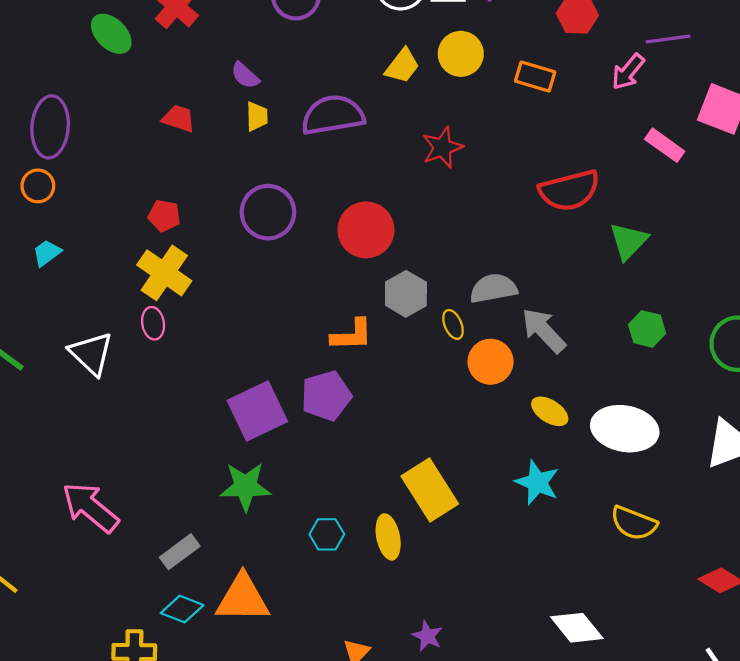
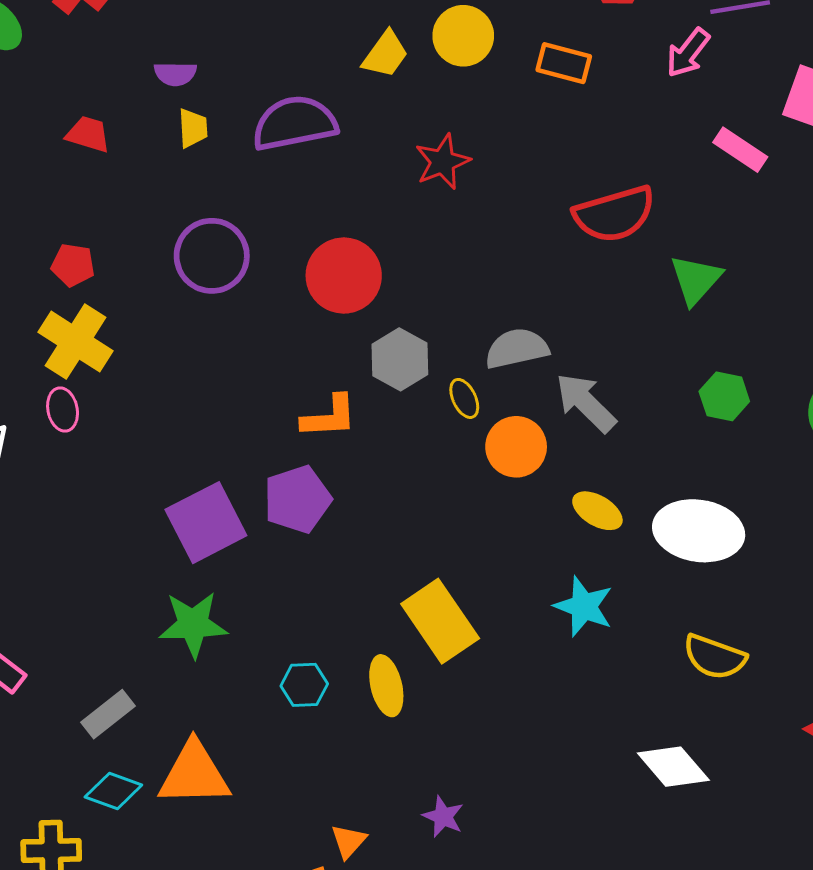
purple semicircle: (245, 75) -> (175, 74), turned -40
white diamond: (577, 628) -> (673, 767), moved

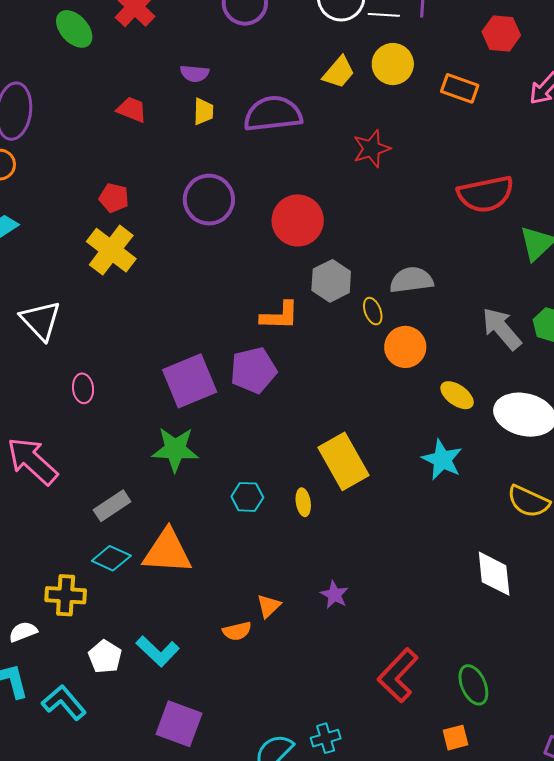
gray arrow: (586, 403) -> (502, 329), moved
pink ellipse: (63, 409) -> (83, 388), moved
yellow ellipse: (386, 686) -> (303, 502), size x0.7
white diamond: (673, 767) -> (494, 574), turned 30

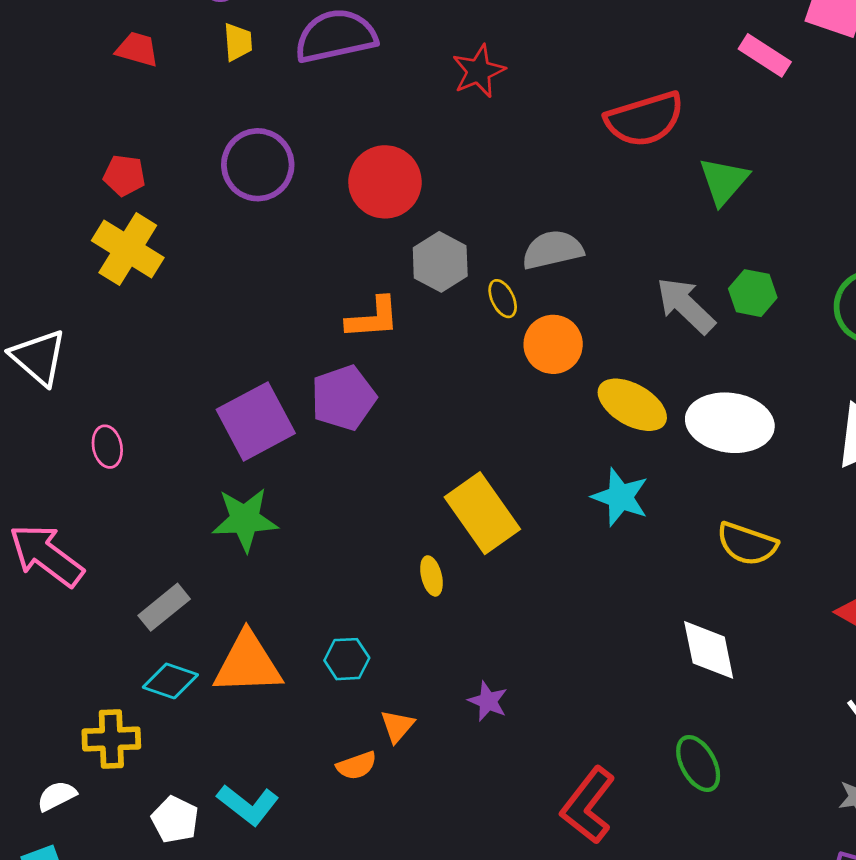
yellow ellipse: (457, 395) -> (632, 405), size x1.4
cyan hexagon: (247, 497) -> (347, 659), moved
green ellipse: (473, 685) -> (698, 763), moved

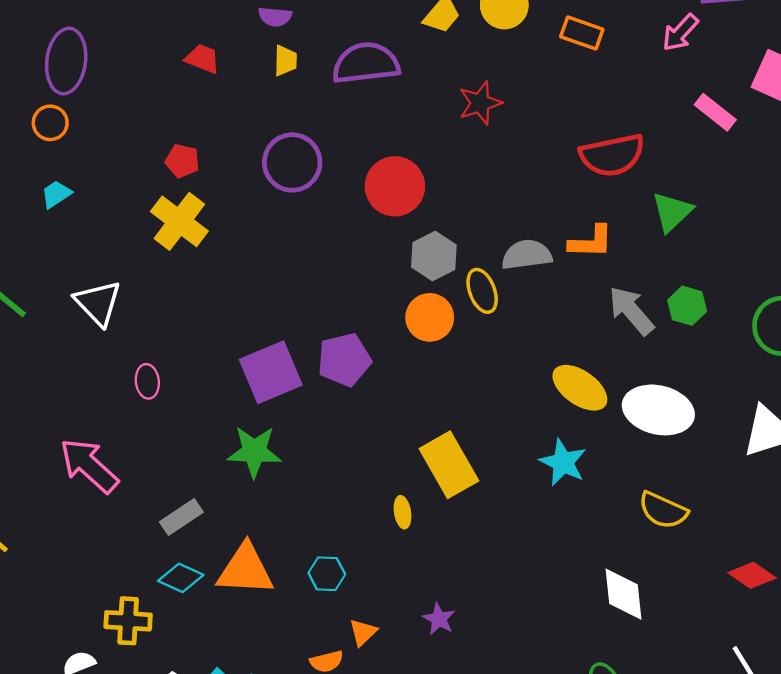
yellow ellipse: (503, 299) -> (482, 291), size x1.4
orange L-shape: (373, 318) -> (591, 242), moved
orange circle: (553, 344) -> (430, 317), moved

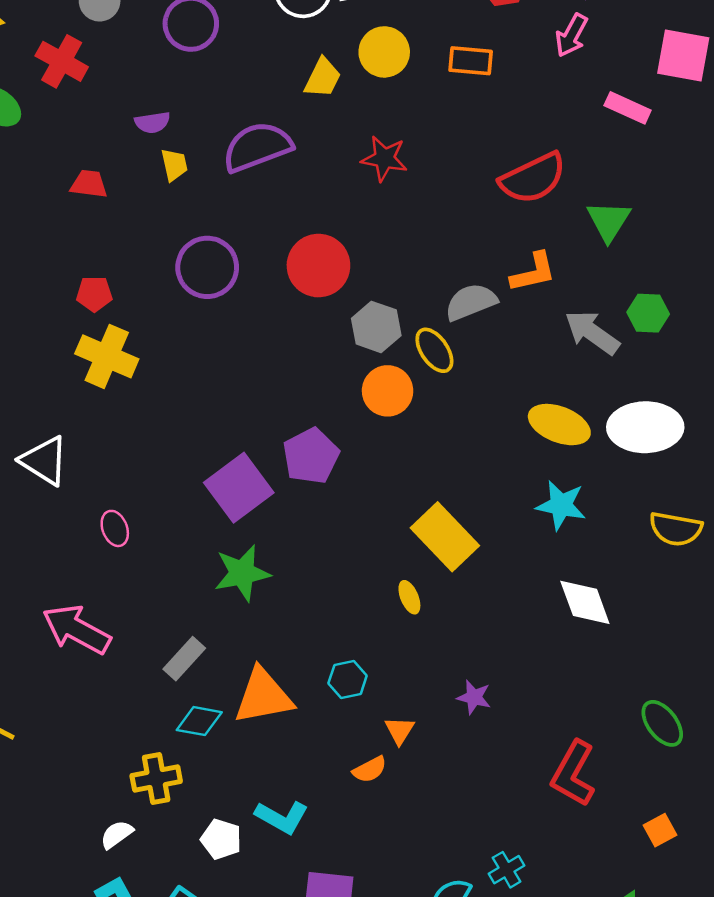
red star: (480, 103) -> (384, 158), turned -30
white diamond: (623, 594) -> (585, 602), moved

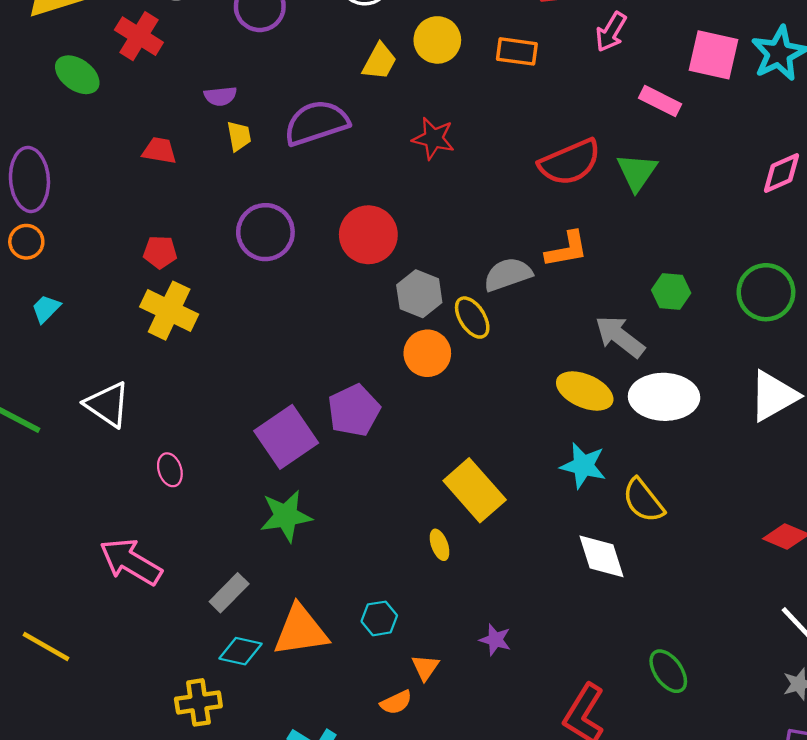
green triangle: (609, 221) -> (637, 172), moved
gray arrow: (592, 332) -> (620, 336), moved
yellow semicircle: (676, 529) -> (643, 500), moved, turned 39

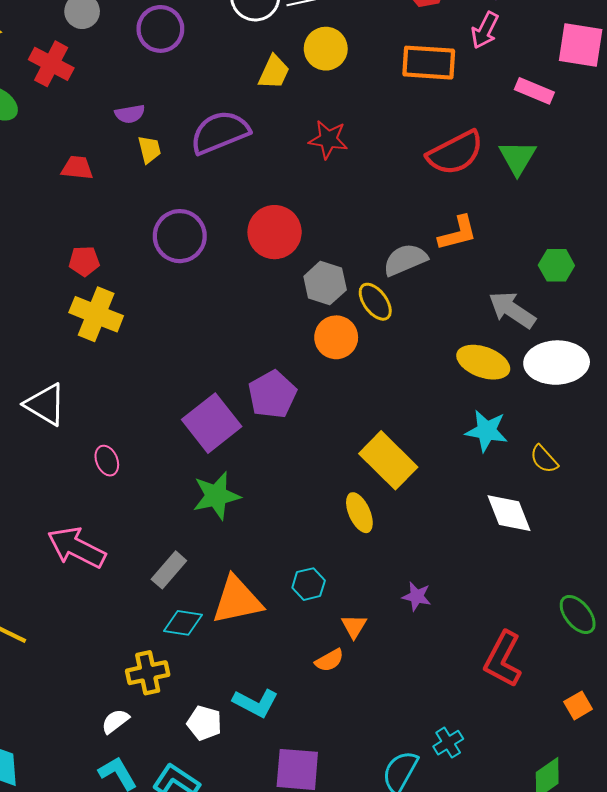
orange rectangle: (517, 51) -> (429, 63), moved, size x1.4
yellow semicircle: (643, 500) -> (544, 459), size x0.7
yellow ellipse: (440, 545) -> (359, 513), size x1.4

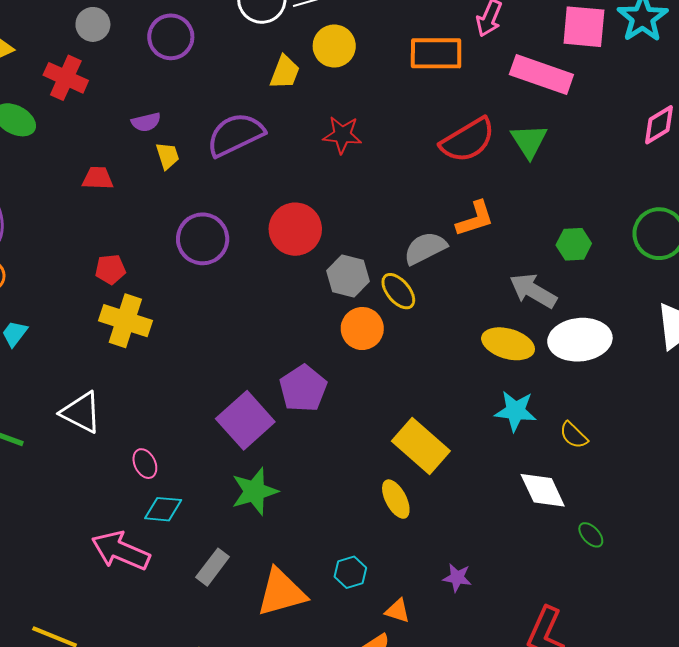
pink rectangle: (534, 91) -> (541, 75), size x1.6
green ellipse: (578, 614) -> (591, 535), moved, size x0.7
cyan diamond: (183, 623) -> (163, 509), moved
orange triangle: (354, 626) -> (398, 611), turned -40

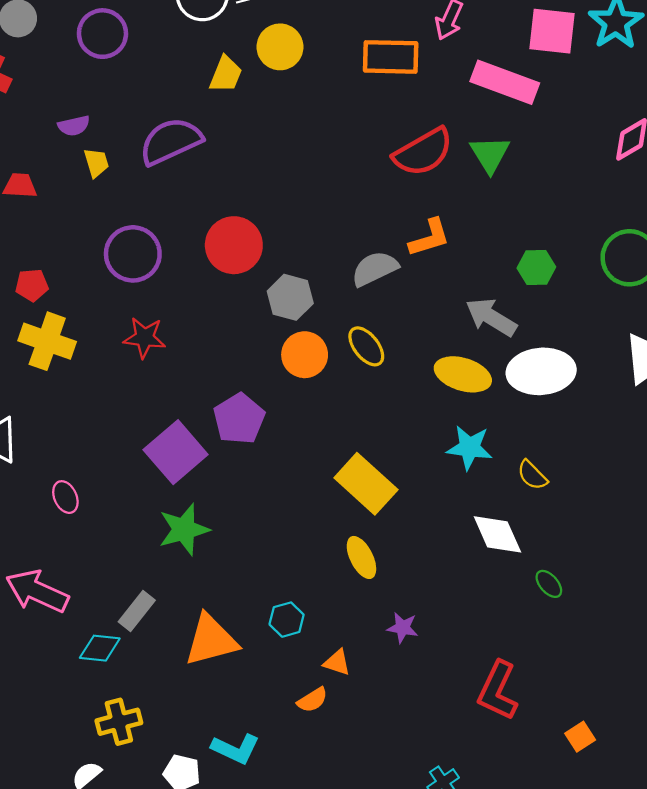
red star: (342, 135) -> (144, 338), moved
yellow ellipse: (398, 291) -> (366, 346), moved
yellow ellipse: (396, 499) -> (361, 557), moved
cyan diamond: (163, 509) -> (100, 648), moved

